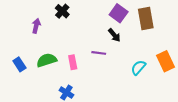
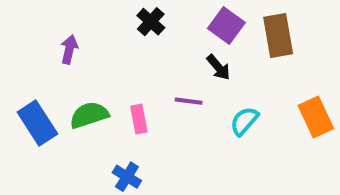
black cross: (62, 11) -> (151, 22), moved
blue rectangle: (19, 64) -> (37, 123), size x1.5
cyan semicircle: (138, 67) -> (244, 121), moved

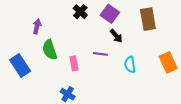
purple square: (226, 26) -> (110, 14), moved
green semicircle: (89, 115) -> (50, 50), moved, turned -90
cyan semicircle: (244, 121) -> (130, 64), turned -49

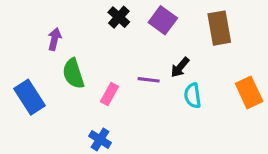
black arrow: (116, 36) -> (180, 67), moved, turned 80
pink rectangle: (74, 63) -> (109, 94), turned 40

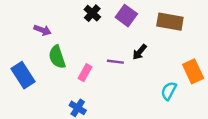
brown rectangle: (219, 28) -> (170, 22), turned -70
purple arrow: (55, 39) -> (42, 30), turned 98
cyan semicircle: (193, 96) -> (169, 91), moved, turned 36

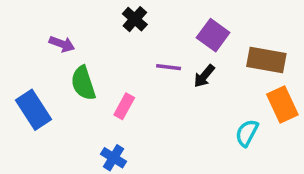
purple square: (126, 16) -> (213, 35), moved
brown rectangle: (170, 22) -> (266, 60), moved
purple line: (115, 62) -> (169, 67), moved

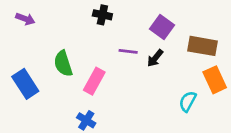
black cross: (135, 19) -> (102, 15), turned -30
purple arrow: (62, 44) -> (25, 19), moved
pink rectangle: (124, 106) -> (94, 81), size x1.4

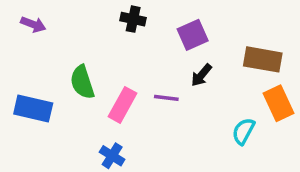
purple square: (162, 27) -> (193, 35), moved, turned 30
purple line: (128, 51) -> (166, 98), moved
blue rectangle: (25, 84) -> (33, 108), turned -44

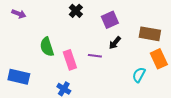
black cross: (133, 19) -> (76, 11), turned 32
pink rectangle: (123, 105) -> (70, 60), turned -48
blue rectangle: (33, 108) -> (19, 77), moved

